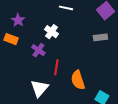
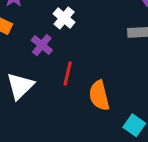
white triangle: (40, 88) -> (20, 86), moved

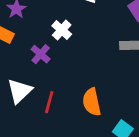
red line: (68, 73) -> (49, 102), moved

